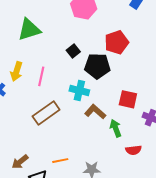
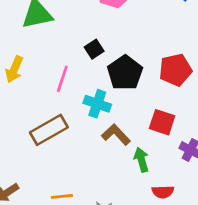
red pentagon: (117, 42) -> (175, 70), moved
black pentagon: (97, 66) -> (125, 73), turned 30
pink line: (41, 76) -> (62, 79), moved

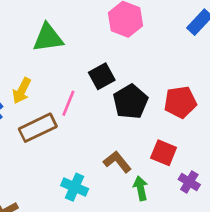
black square: (94, 49) -> (102, 76), size x1.4
cyan cross: (97, 104) -> (75, 187), moved
brown rectangle: (49, 130) -> (38, 128), moved

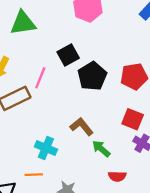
red square: (164, 153) -> (133, 119), moved
green arrow: (141, 188) -> (101, 149), turned -36

